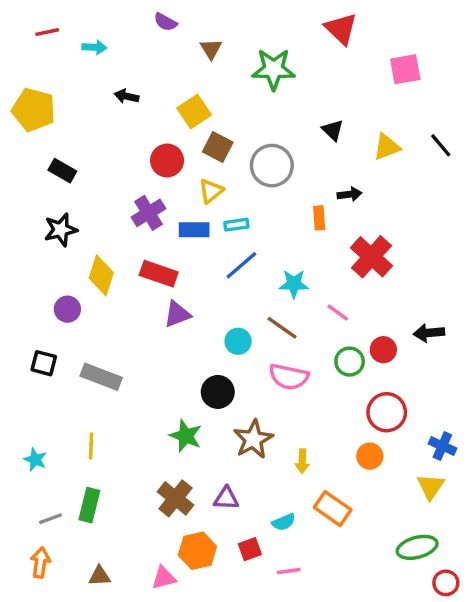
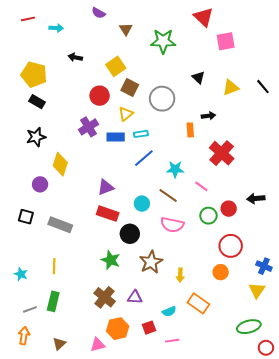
pink square: (405, 69) -> (226, 41), moved
yellow pentagon: (34, 110) -> (34, 74), moved
red rectangle: (159, 274) -> (108, 214), moved
brown triangle: (100, 576) -> (59, 344), turned -40

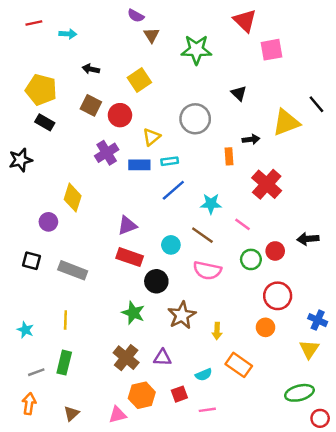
purple semicircle: (99, 13) -> (136, 16), moved
brown square: (130, 88) -> (91, 105), moved
yellow triangle: (231, 88) -> (286, 122), moved, size x1.4
black star: (36, 137) -> (21, 160), moved

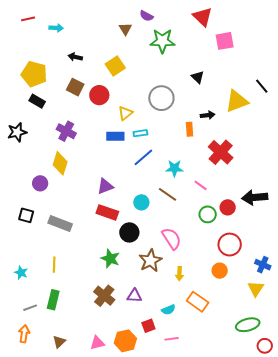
purple semicircle: (136, 16) -> (146, 16), moved
purple cross: (107, 153) -> (66, 131), moved, turned -30
black arrow: (308, 239) -> (255, 197), size x1.4
pink semicircle: (207, 270) -> (171, 238), moved, turned -135
orange hexagon: (142, 395) -> (125, 341), moved

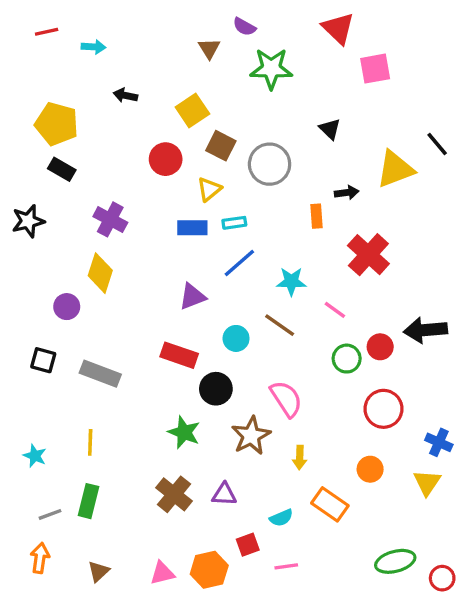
brown square: (75, 87) -> (221, 146), moved
purple triangle: (105, 186) -> (192, 297), moved
orange circle: (220, 271) -> (370, 469), moved
green ellipse: (248, 325) -> (395, 561), moved

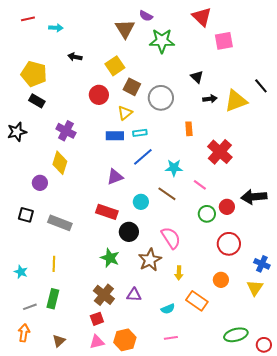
brown triangle: (209, 48) -> (125, 29), size x1.5
black arrow: (347, 193) -> (210, 99), moved
red square: (248, 545) -> (97, 319), moved

